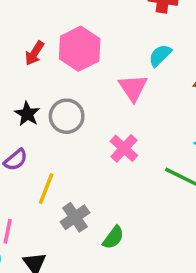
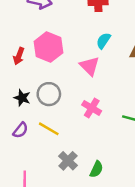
yellow line: (46, 189) -> (49, 129), moved, turned -70

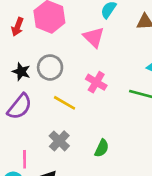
yellow line: (49, 129) -> (64, 103), moved
purple semicircle: (20, 130) -> (20, 107), size x1.5
gray cross: (68, 161) -> (59, 141), moved

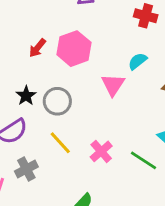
pink cross: (96, 82) -> (101, 151), moved
gray cross: (59, 141) -> (26, 169), moved

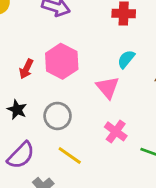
black star: (26, 96) -> (17, 110), moved
pink cross: (101, 151) -> (116, 131), moved

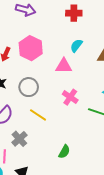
pink triangle: (108, 87) -> (64, 66), turned -48

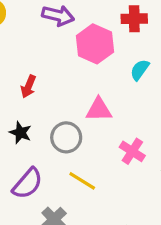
pink hexagon: (31, 48) -> (95, 44), moved
pink triangle: (64, 66) -> (99, 110), moved

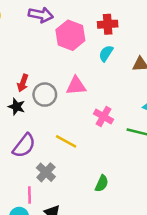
red cross: (134, 19) -> (108, 24), moved
red arrow: (28, 87) -> (23, 83), moved
gray circle: (66, 137) -> (45, 95), moved

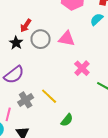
yellow line: (66, 141) -> (49, 96), moved

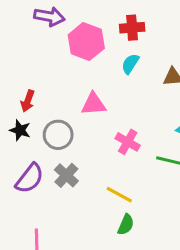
gray circle: (41, 39) -> (58, 135), moved
yellow line: (49, 96) -> (119, 195), moved
gray cross: (26, 100) -> (66, 175), moved

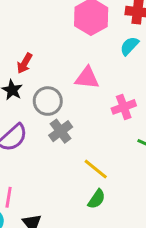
pink cross: (128, 142) -> (124, 107), moved, turned 30
gray cross: (66, 175) -> (61, 131), moved

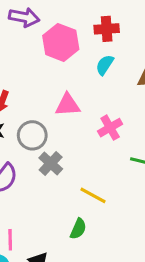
green semicircle: (97, 199) -> (78, 229), moved

